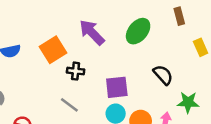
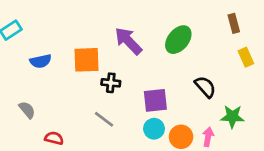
brown rectangle: (179, 16) -> (234, 23), moved
orange square: (53, 50) -> (86, 60), turned 30

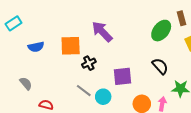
green ellipse: (178, 40) -> (161, 31), moved
black cross: (111, 83) -> (89, 63), turned -32
cyan circle: (154, 129) -> (103, 97), moved

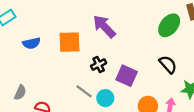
black cross: (89, 63) -> (99, 64), moved
purple square: (122, 76) -> (127, 76), turned 30
gray semicircle: (26, 83) -> (20, 92), moved, turned 64

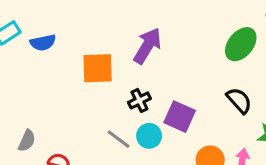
purple arrow: (104, 26) -> (147, 46), turned 75
blue semicircle: (31, 43) -> (43, 43), moved
cyan circle: (105, 98) -> (149, 136), moved

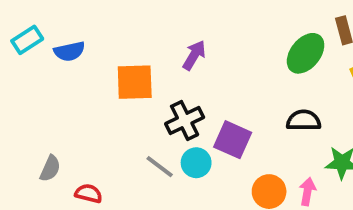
purple arrow: (147, 46) -> (194, 55), size x0.7
black cross: (139, 100) -> (185, 120), size x1.4
black semicircle: (239, 100) -> (304, 120), turned -48

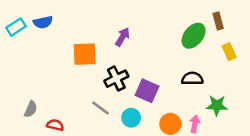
blue semicircle: (69, 51) -> (43, 22), moved
cyan circle: (196, 163) -> (131, 118), moved

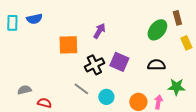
cyan rectangle: (16, 27) -> (12, 23), turned -56
purple square: (147, 91) -> (119, 62), moved
gray semicircle: (31, 109) -> (24, 90), turned -128

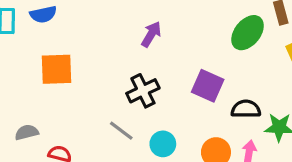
orange square: (68, 45) -> (57, 69), moved
purple square: (119, 62) -> (208, 86), moved
black semicircle: (156, 65) -> (246, 109), moved

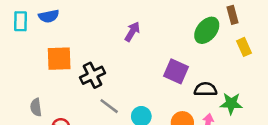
black cross: (143, 91) -> (92, 75), moved
gray semicircle: (27, 132) -> (36, 107), turned -84

